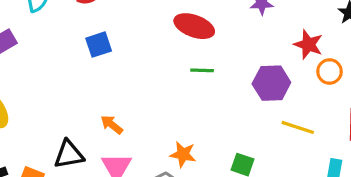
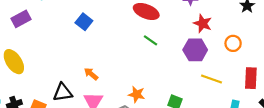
red star: (308, 44) -> (203, 23), moved
blue square: (99, 45) -> (84, 22), turned -35
green line: (202, 70) -> (150, 40), turned 32

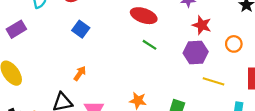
orange arrow: (91, 74) -> (80, 73), moved, turned 88

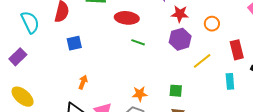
blue square: (81, 29) -> (74, 43), turned -35
yellow line: (213, 81) -> (202, 61), turned -42

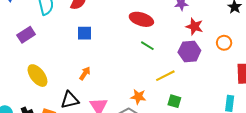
yellow line: (202, 61) -> (165, 76), moved
yellow ellipse: (23, 97) -> (37, 76), moved

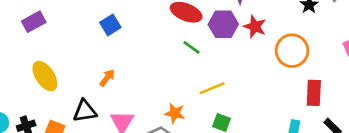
blue square: (84, 33) -> (110, 25), turned -35
orange circle: (224, 43) -> (292, 51), size x1.6
purple hexagon: (189, 51) -> (223, 24), moved

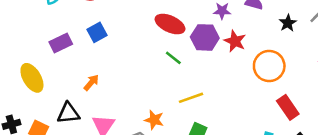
purple rectangle: (34, 22) -> (61, 43), moved
red rectangle: (314, 93) -> (288, 107), turned -40

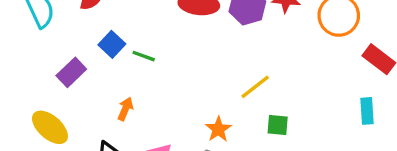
green line: (173, 58) -> (144, 56), moved
orange star: (154, 120) -> (218, 129), turned -30

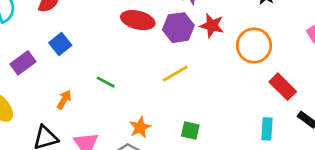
green line: (144, 56) -> (106, 82), moved
yellow line: (255, 87) -> (175, 74), moved

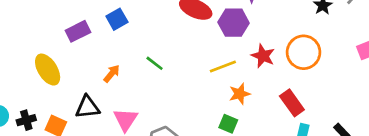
red star: (212, 25) -> (263, 56), moved
red rectangle: (283, 87) -> (292, 103), moved
orange star: (140, 127) -> (240, 94), moved

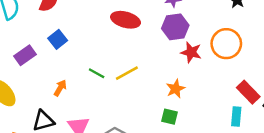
purple hexagon: (234, 23) -> (175, 27), moved
yellow line: (223, 67) -> (127, 73), moved
red rectangle: (292, 103) -> (248, 92), moved

